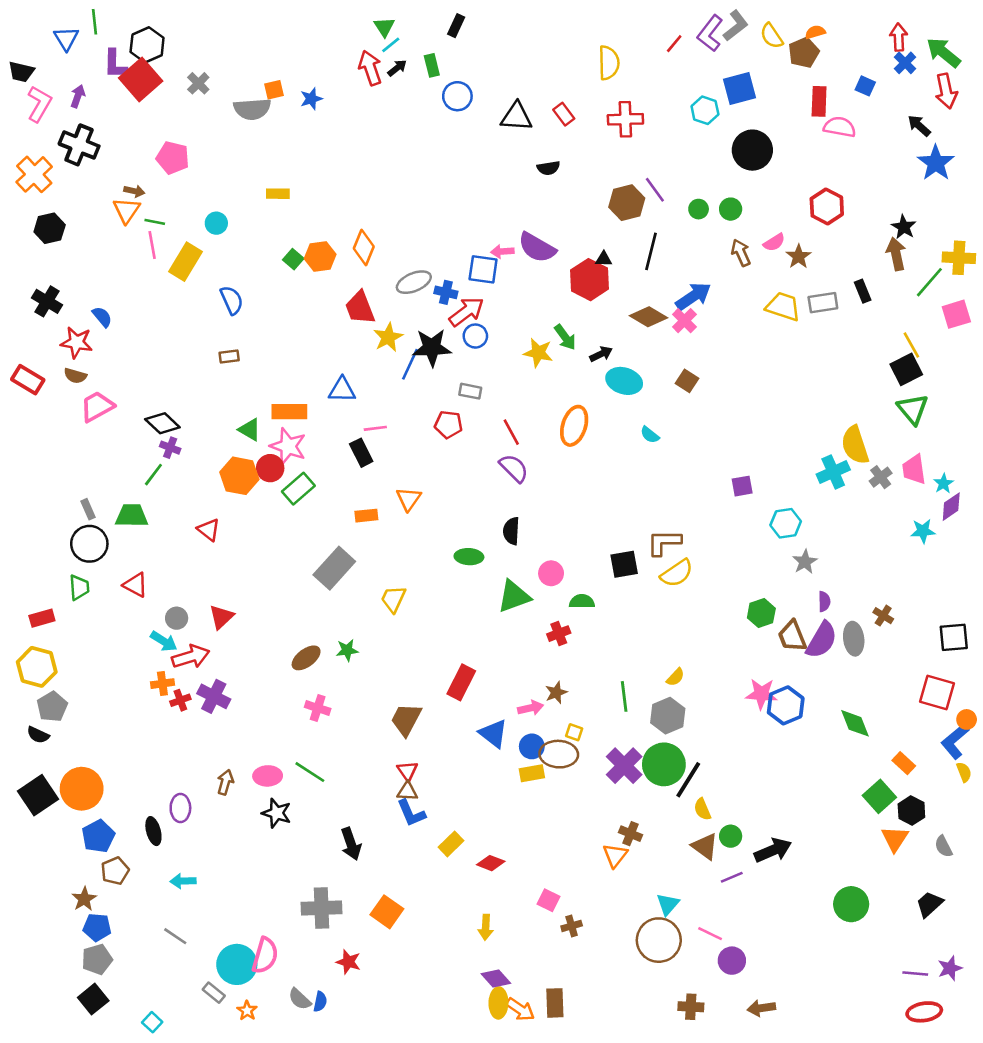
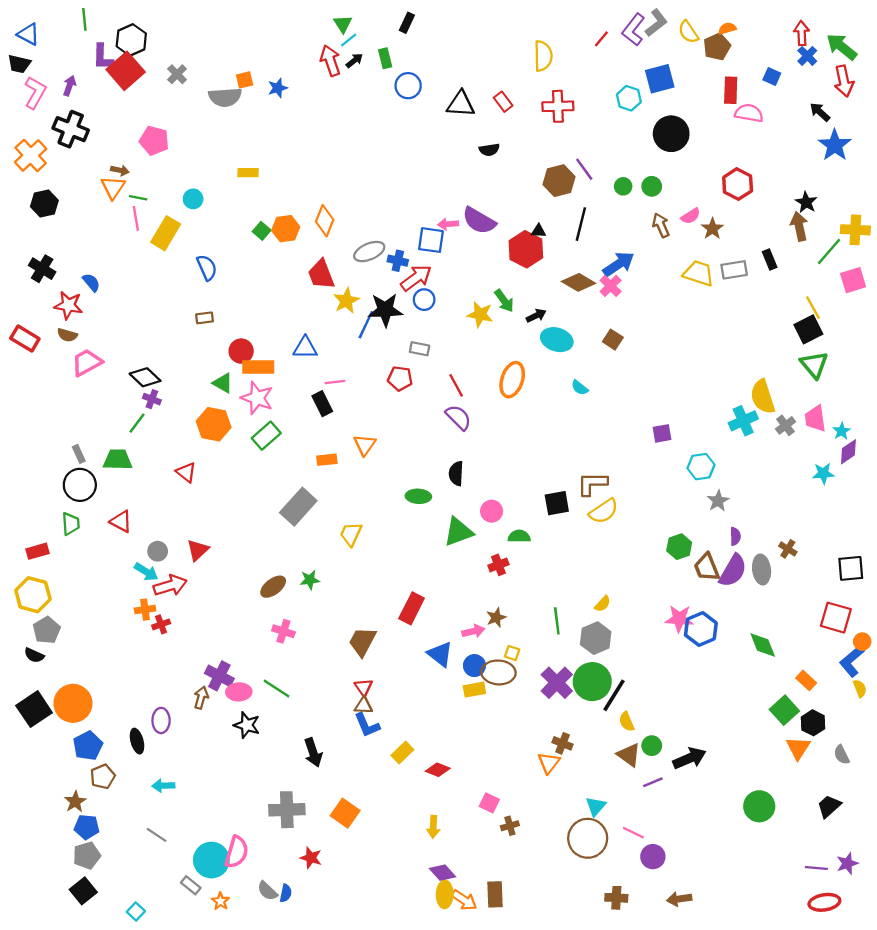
blue triangle: (66, 38) -> (28, 34), moved, turned -30
red circle: (270, 468) -> (241, 351), moved
purple cross: (214, 696) -> (219, 676), moved

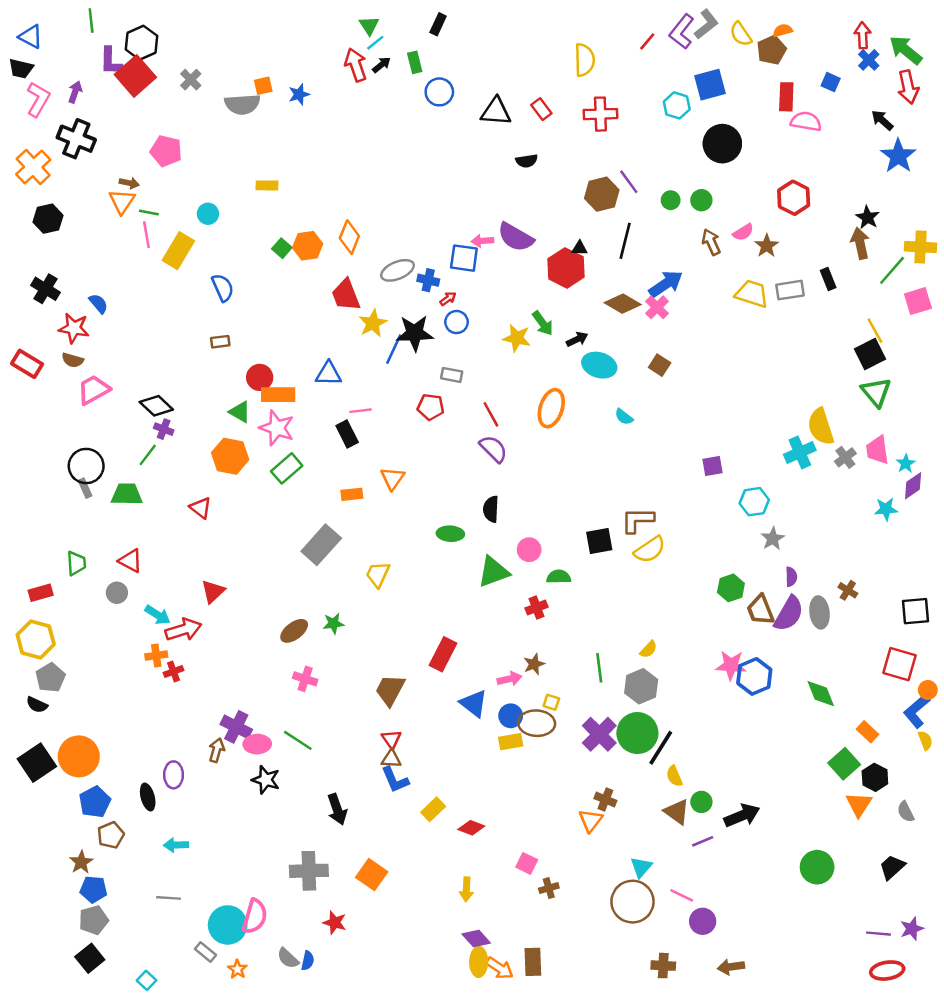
red arrow: (416, 278) -> (448, 299), size x0.5
black circle: (80, 485) -> (86, 466), moved
gray circle: (158, 551) -> (117, 593), moved
gray line: (156, 835) -> (169, 898), turned -30

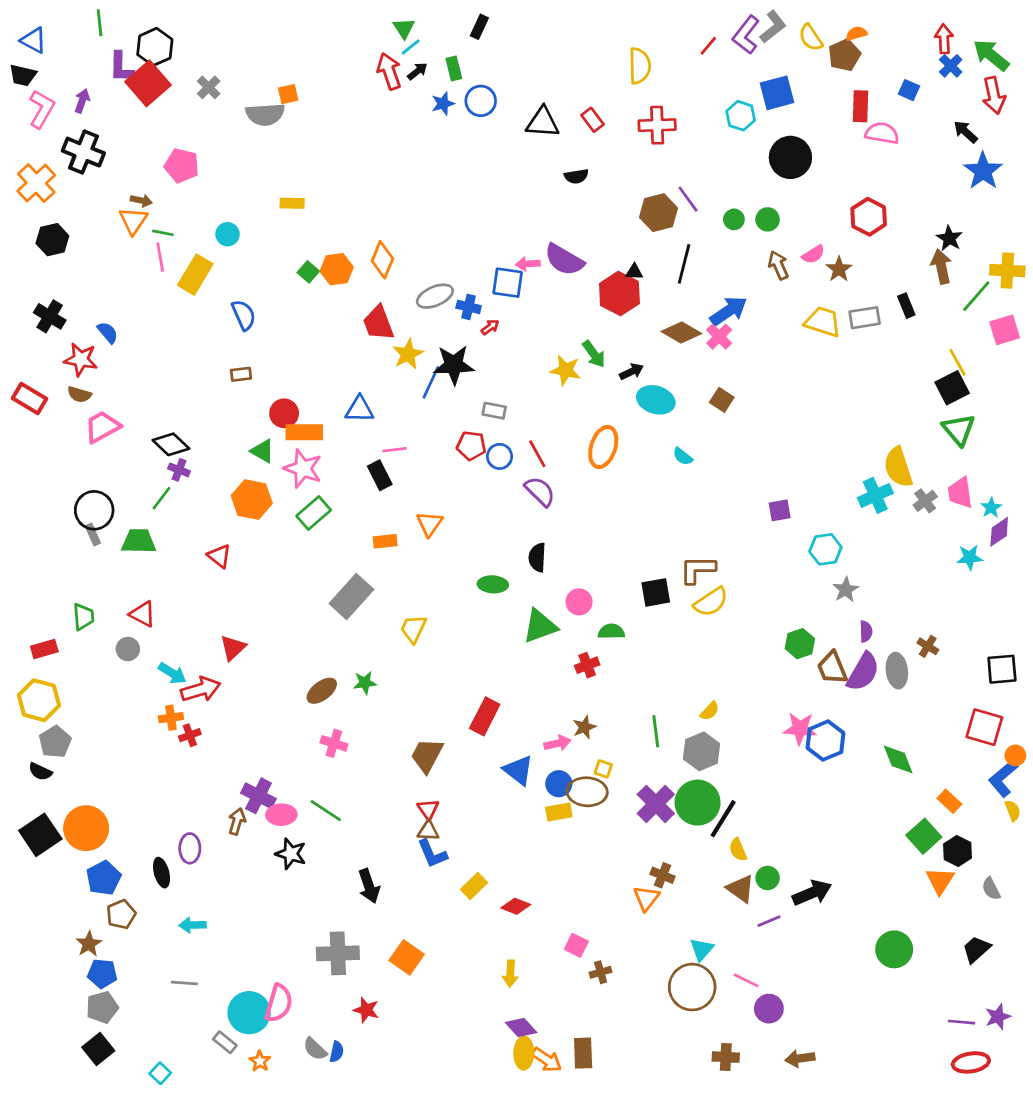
blue star: (299, 94) -> (443, 104), moved
blue circle: (457, 322) -> (500, 456), moved

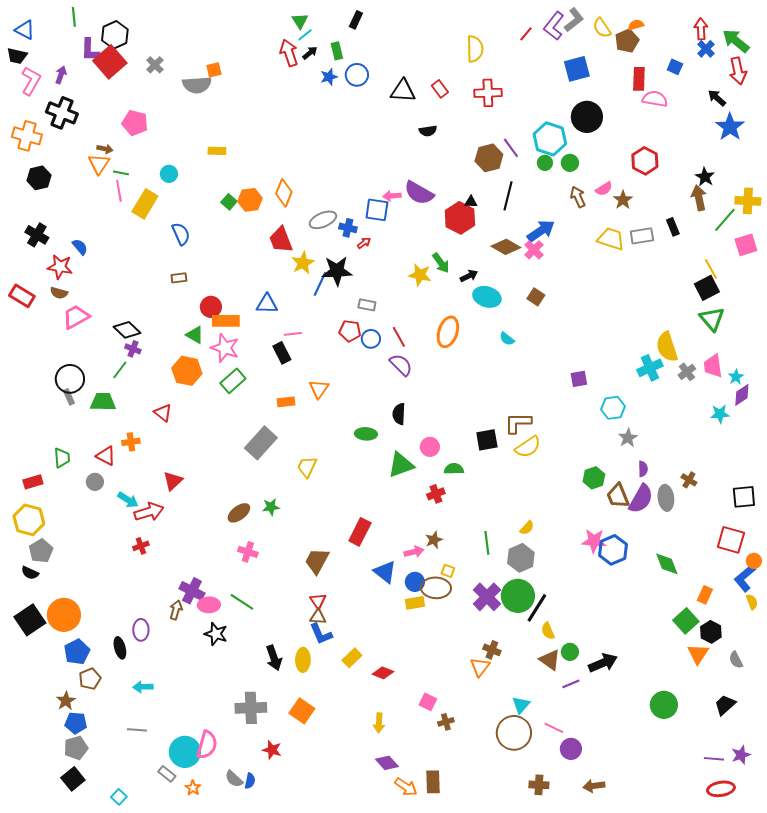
cyan hexagon: (741, 116) -> (550, 139), moved, size x1.5
orange cross: (36, 183) -> (27, 136), turned -32
orange cross: (171, 718) -> (131, 442), moved
orange rectangle: (949, 801) -> (705, 595), turned 72
yellow ellipse: (524, 1053) -> (303, 660), moved

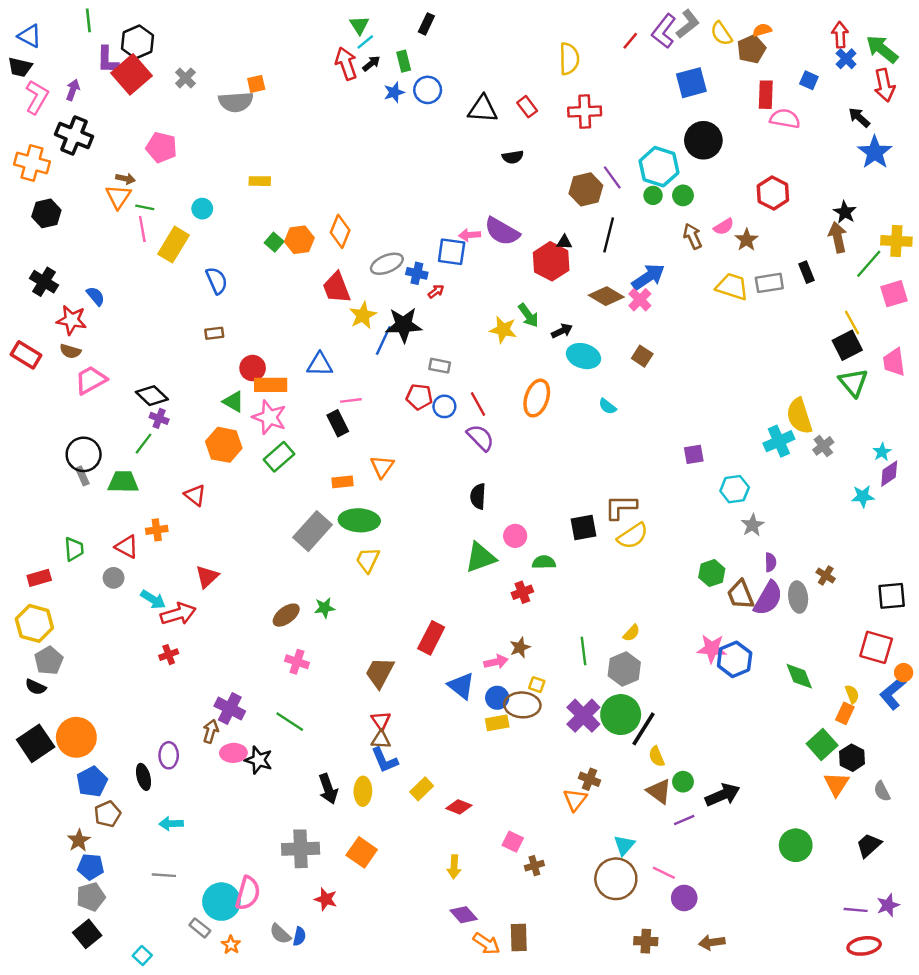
pink trapezoid: (713, 366) -> (894, 362), moved
green ellipse: (366, 434) -> (359, 520), moved, size x1.5
yellow semicircle: (752, 602) -> (852, 694), moved
pink ellipse: (209, 605) -> (233, 753), moved

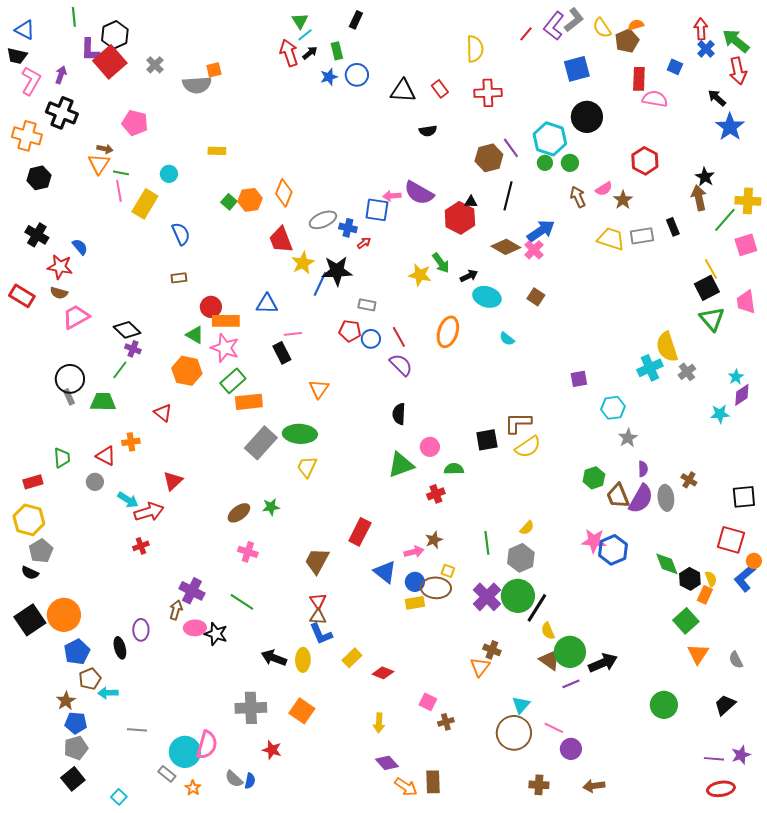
orange rectangle: (343, 482) -> (249, 402), moved, size x1.5
black hexagon: (852, 758) -> (690, 579), moved
green circle: (683, 782) -> (570, 652), size x1.8
black arrow: (328, 789) -> (274, 658), turned 130
cyan arrow: (171, 824) -> (108, 693), moved

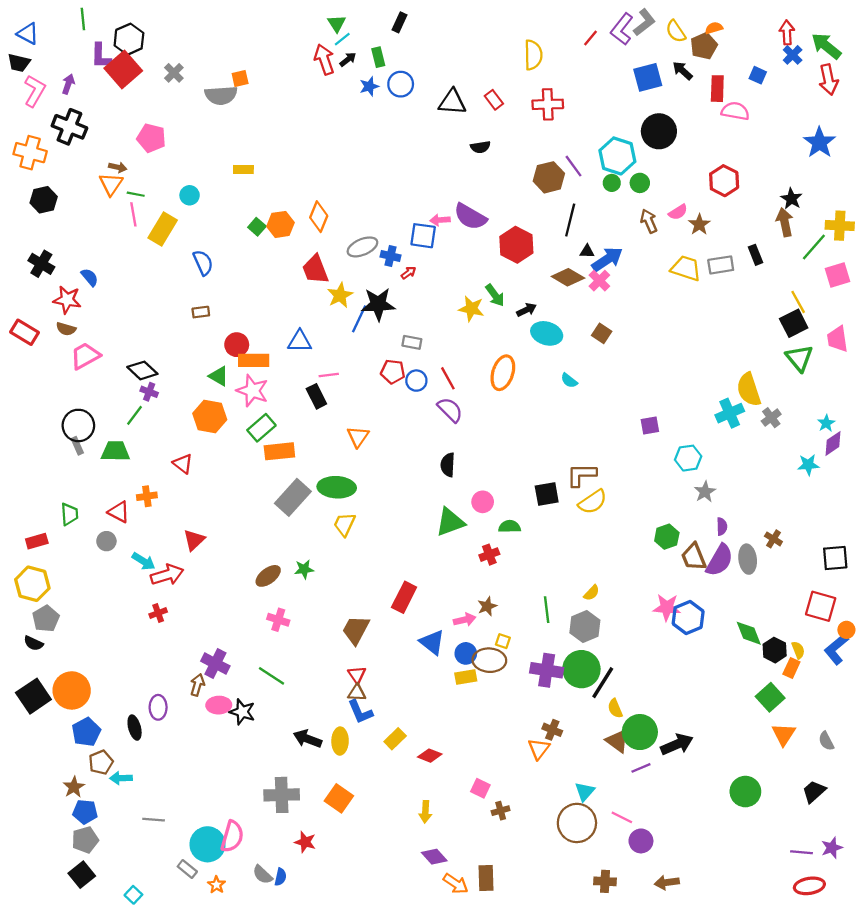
black arrow: (717, 98) -> (683, 71), moved
black triangle: (471, 202) -> (587, 251), moved
purple cross: (487, 597) -> (547, 670), turned -36

